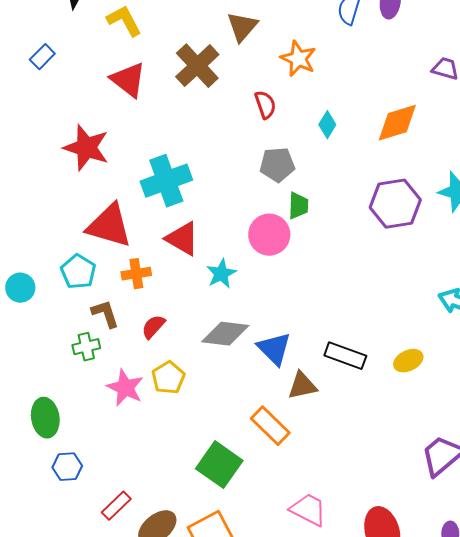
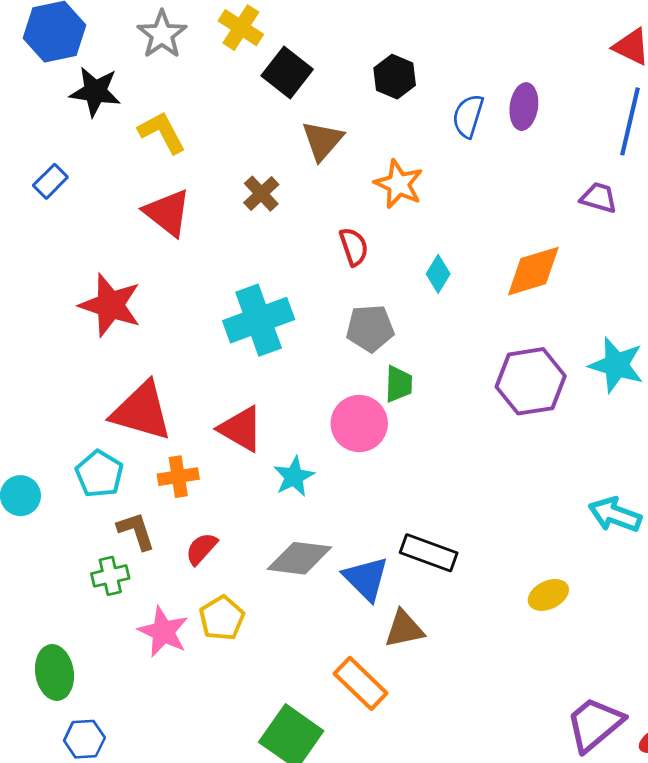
brown cross: (197, 66) -> (261, 194), size x0.6
cyan cross: (166, 181) -> (259, 320), moved
black rectangle: (345, 356) -> (429, 553), moved

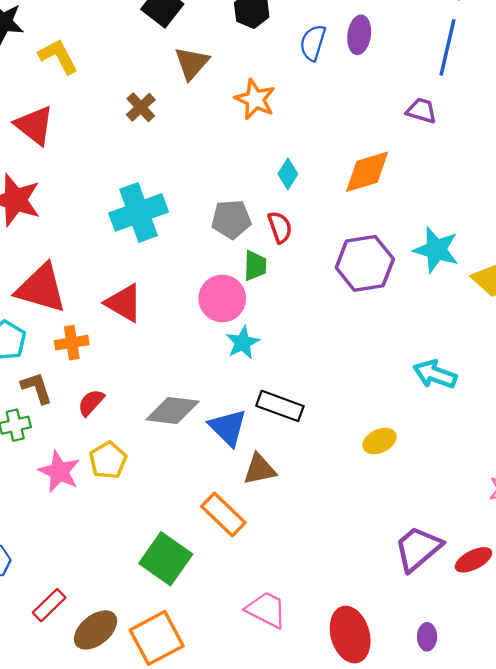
red triangle: (167, 213) -> (34, 125), moved
red semicircle: (354, 247) -> (280, 227), moved
cyan star: (294, 477) -> (243, 343), moved

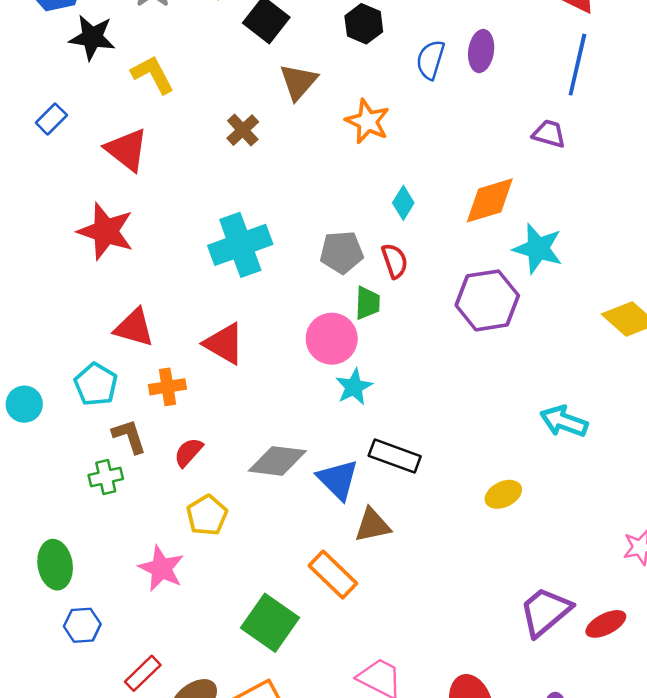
cyan star: (436, 250) -> (538, 249), moved
red triangle: (41, 288) -> (134, 328), size x0.7
pink star: (59, 472) -> (161, 568), moved

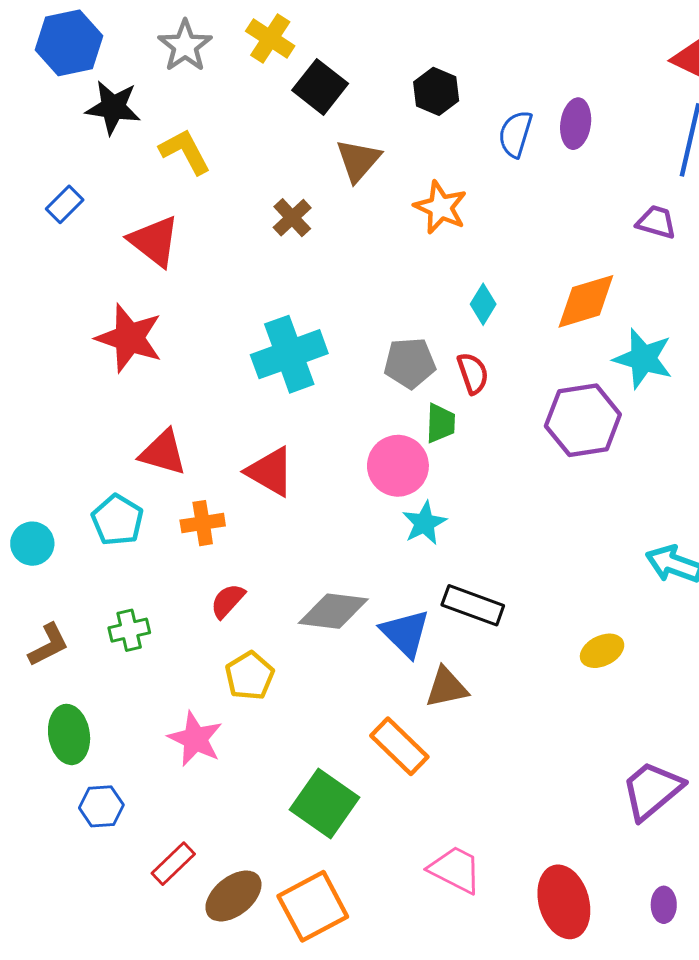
brown L-shape: (129, 436) -> (48, 645), moved, turned 81

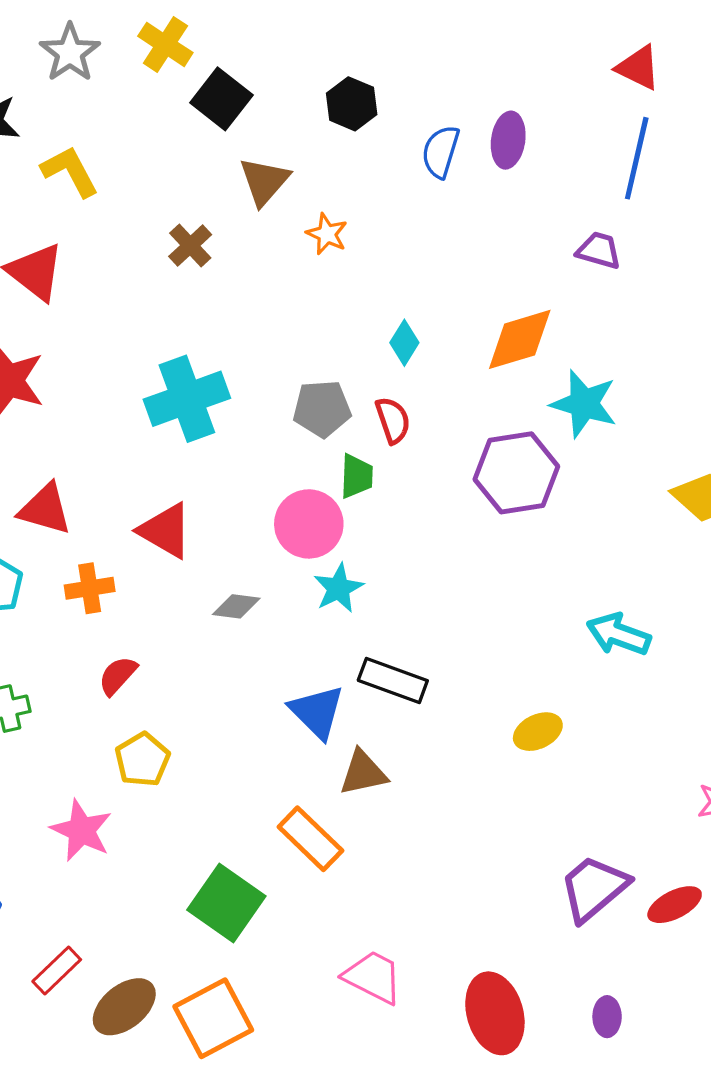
orange star: (441, 207) -> (327, 234), moved, size x0.7
gray diamond: (333, 611) -> (236, 606), moved, size x0.6

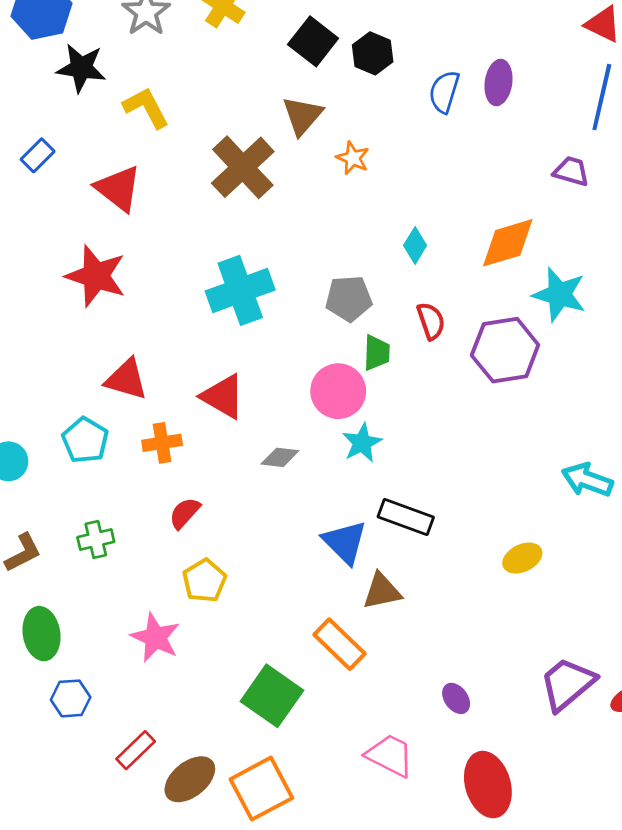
black square: (221, 99) -> (313, 41), moved
brown cross: (190, 246) -> (243, 167), size x1.8
red semicircle: (393, 420) -> (431, 321), moved
purple ellipse: (607, 1017) -> (456, 698), moved, turned -36

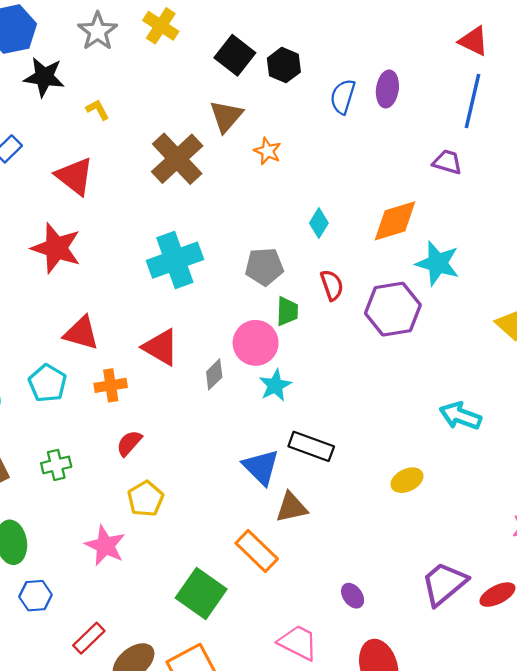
yellow L-shape: (146, 108) -> (98, 110), size x0.6
gray diamond: (280, 457) -> (214, 374), moved, turned -52

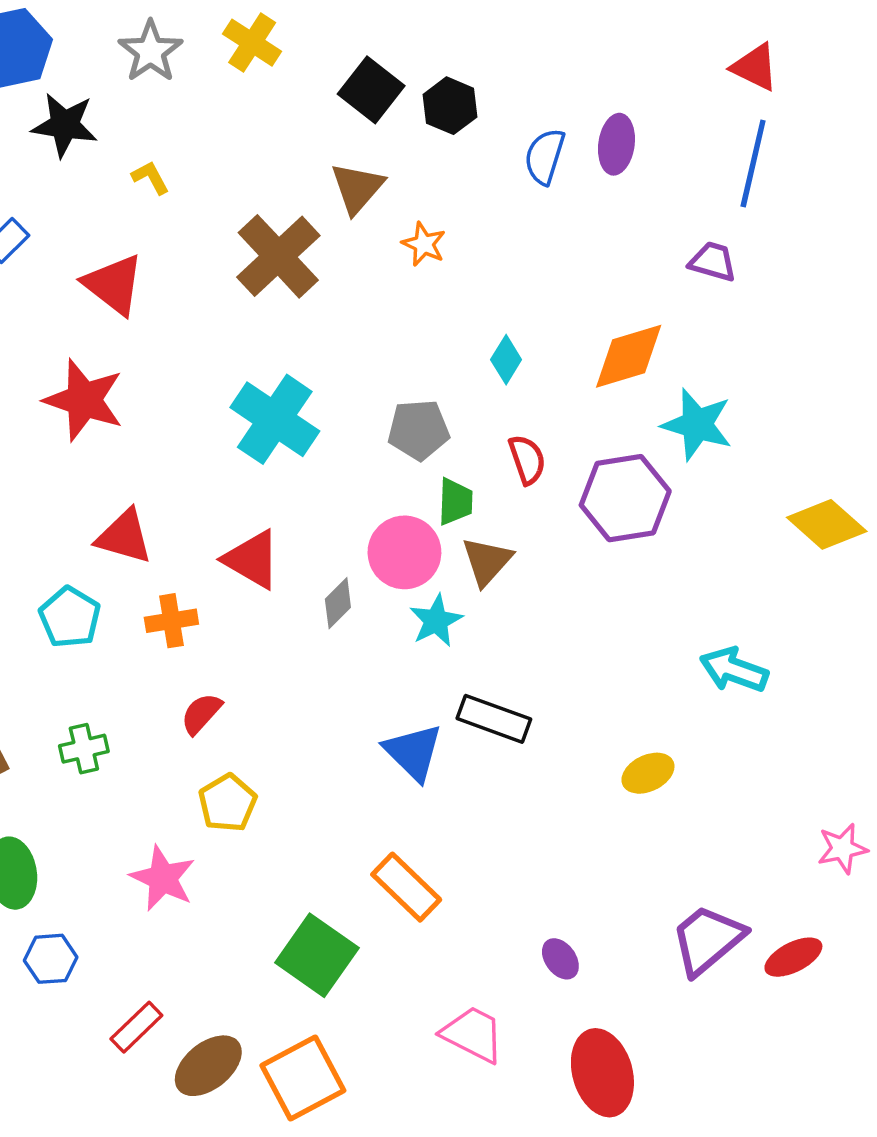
cyan cross: (175, 260) -> (275, 419), turned -36
brown triangle: (292, 507) -> (487, 561), moved, turned -36

